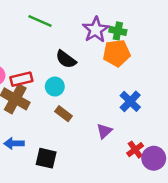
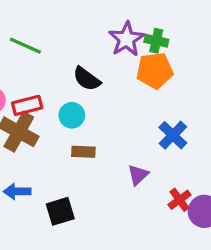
green line: (40, 21) -> (25, 46), moved
brown rectangle: (63, 114) -> (83, 152), turned -35
black square: (46, 158) -> (60, 211), turned -30

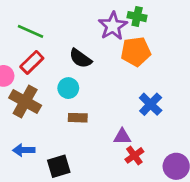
green cross: (156, 41) -> (137, 17), moved
red rectangle: (27, 105) -> (32, 62), moved, turned -30
purple triangle: (138, 175) -> (122, 137), turned 42
red cross: (180, 200) -> (134, 155), moved

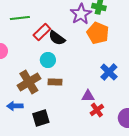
green line: (30, 31) -> (20, 18), turned -30
orange pentagon: (136, 52) -> (98, 33), turned 30
red rectangle: (32, 62) -> (42, 32), moved
brown cross: (25, 102) -> (29, 82), moved, turned 30

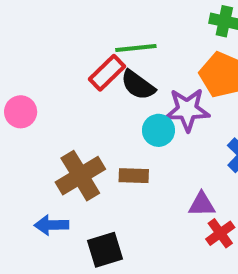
purple star: (81, 14) -> (187, 110), moved, turned 30
green line: (20, 18) -> (136, 48), moved
cyan circle: (48, 60) -> (158, 130), moved

